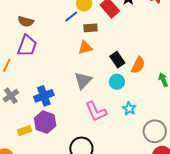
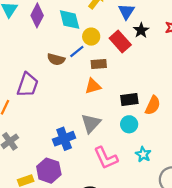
brown semicircle: (26, 22) -> (56, 59), moved
black rectangle: (117, 60) -> (129, 100), turned -63
blue cross: (44, 96) -> (64, 139), moved

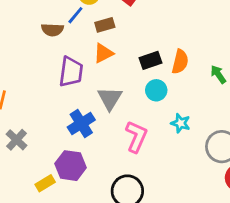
purple trapezoid: (28, 85) -> (71, 72), moved
pink L-shape: (106, 158) -> (136, 137), turned -120

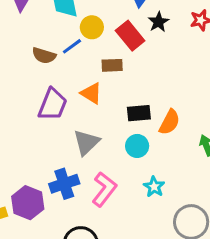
brown rectangle: (105, 25) -> (112, 65), moved
orange triangle: (103, 53) -> (91, 93), turned 45
blue cross: (81, 123) -> (64, 184), moved

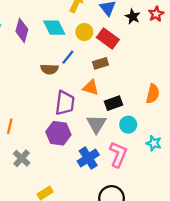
black star: (158, 22) -> (133, 17), moved
yellow circle: (92, 27) -> (84, 32), moved
black rectangle: (139, 113) -> (114, 103), moved
cyan circle: (137, 146) -> (128, 125), moved
purple hexagon: (28, 203) -> (58, 133), moved

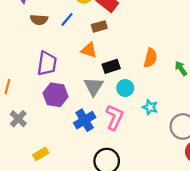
brown semicircle: (49, 69) -> (39, 20), moved
purple trapezoid: (65, 103) -> (47, 63), moved

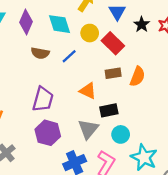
brown rectangle: (99, 26) -> (113, 73), moved
orange semicircle: (150, 58) -> (137, 77), moved
cyan star: (150, 107) -> (144, 157), size x1.6

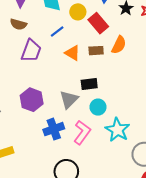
brown semicircle: (40, 53) -> (18, 24), moved
orange semicircle: (137, 77) -> (119, 45), moved
orange triangle: (88, 91) -> (72, 53), moved
purple trapezoid: (43, 99) -> (31, 51), moved

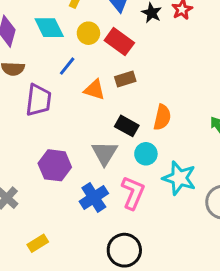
orange semicircle: (119, 45) -> (162, 117), moved
black rectangle: (89, 84) -> (127, 126), turned 49

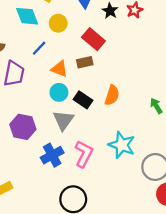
red rectangle: (119, 42) -> (93, 39), moved
cyan circle: (146, 154) -> (59, 92), moved

